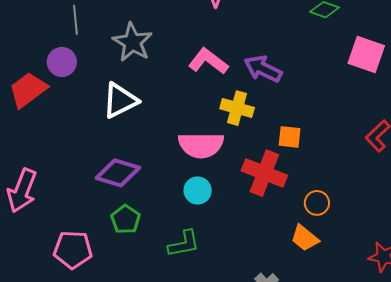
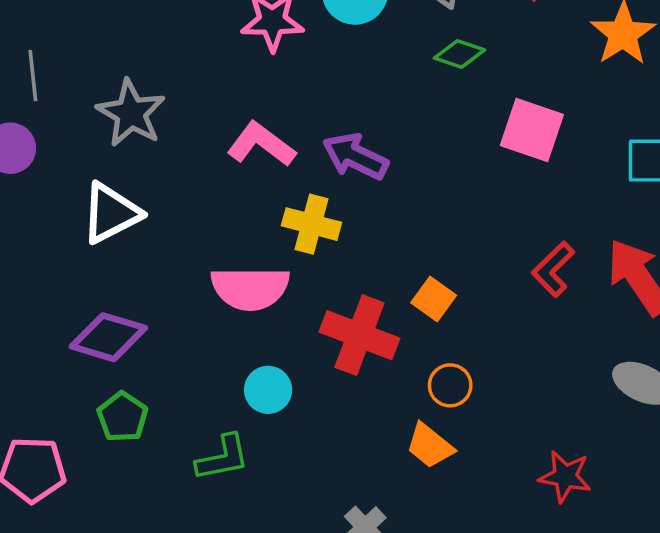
orange square: (290, 137) -> (434, 299), moved, turned 30
cyan circle: (198, 190) -> (268, 390), moved

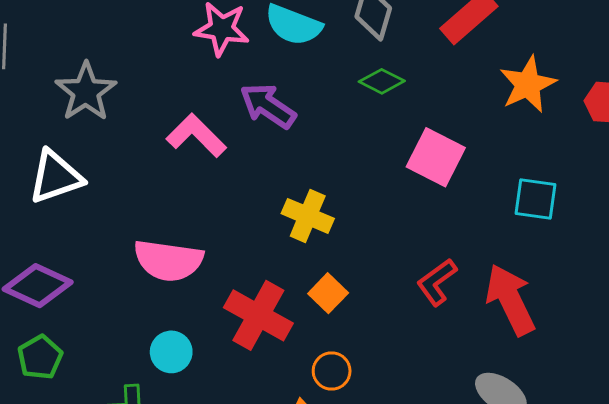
purple arrow: (355, 156) -> (268, 106), moved
yellow cross: (312, 224) -> (308, 216), moved

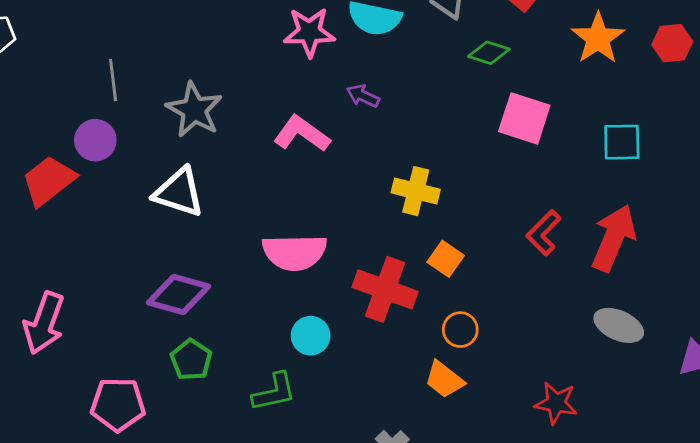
green diamond: (382, 81) -> (489, 53), moved
purple arrow: (268, 106) -> (363, 96), size x0.6
white triangle: (56, 177) -> (179, 192), turned 46
red arrow: (510, 300) -> (614, 238), turned 58

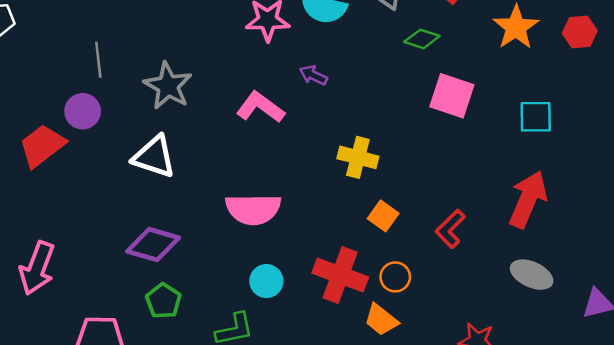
red L-shape: (544, 233) -> (450, 229), moved
red cross: (385, 289) -> (340, 275), moved

